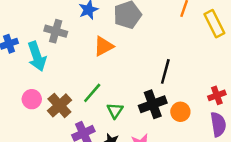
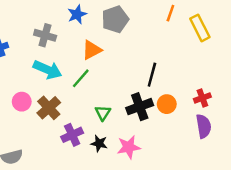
cyan arrow: (37, 56) -> (48, 70), moved, turned -48
green line: (92, 93) -> (81, 78), moved
orange circle: (180, 112) -> (167, 104), moved

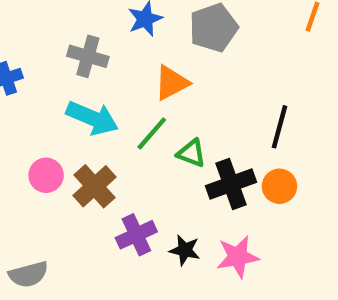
orange circle: (167, 104) -> (279, 186), moved
black cross: (140, 107) -> (231, 184), moved
green triangle: (103, 113) -> (191, 153), moved, turned -42

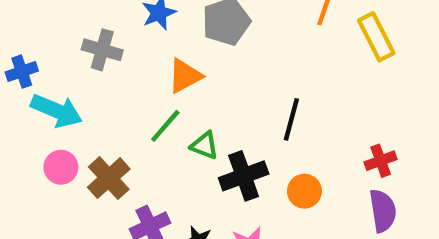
cyan arrow: (92, 118) -> (57, 111), moved
orange circle: (279, 186) -> (304, 191), moved

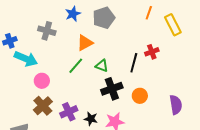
green triangle: (204, 145) -> (102, 66), moved
red cross: (381, 161) -> (152, 52), moved
pink circle: (61, 167) -> (42, 81), moved
brown cross: (109, 178) -> (43, 106), moved

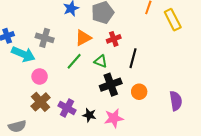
gray cross: (47, 31) -> (45, 38), moved
red cross: (152, 52) -> (114, 39), moved
purple cross: (69, 112) -> (67, 108), turned -36

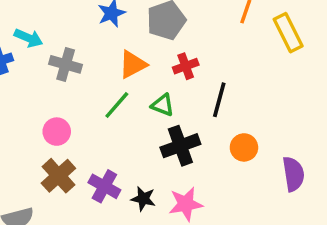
cyan arrow: (23, 54) -> (28, 38), moved, size x0.7
orange circle: (139, 92) -> (244, 147), moved

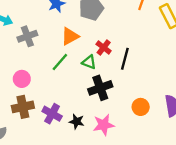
gray cross: (66, 64) -> (27, 36), turned -36
red cross: (186, 66) -> (104, 48), moved, turned -32
orange circle: (244, 147) -> (141, 107), moved
brown cross: (58, 176) -> (23, 107), turned 30

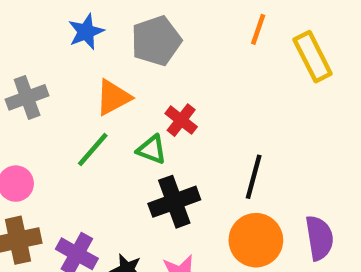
black line: (125, 59) -> (254, 177), moved
orange circle: (141, 107) -> (256, 240), size x1.5

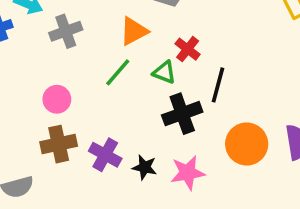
black line: (254, 177) -> (218, 85), moved

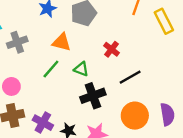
orange triangle: (134, 31) -> (61, 42), turned 42
red cross: (188, 49) -> (112, 49), moved
black line: (218, 85) -> (130, 77), moved, turned 45

